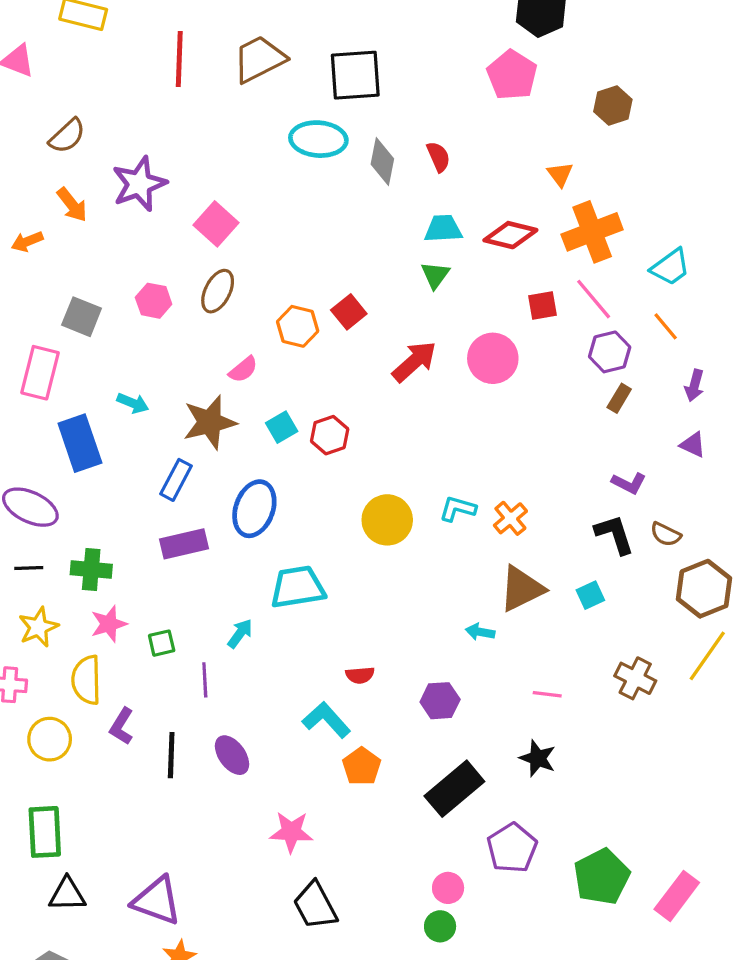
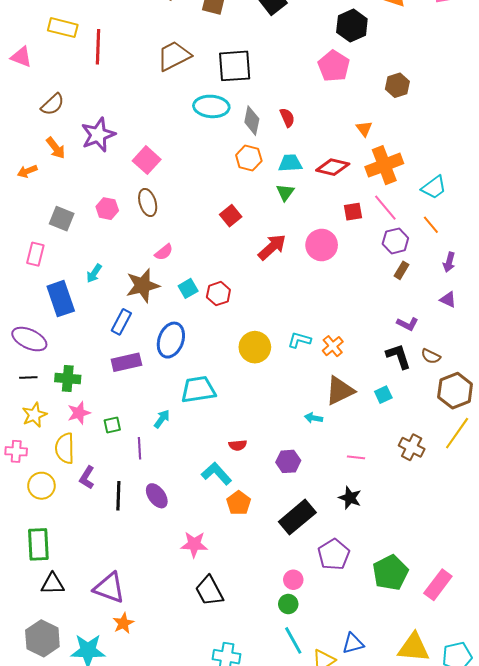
red line: (179, 59) -> (98, 47), moved
brown ellipse: (218, 291) -> (148, 203), turned -44
orange hexagon: (298, 326) -> (249, 158), moved
pink rectangle: (40, 373) -> (35, 254), size x0.7
cyan arrow: (133, 403) -> (94, 273), turned 102

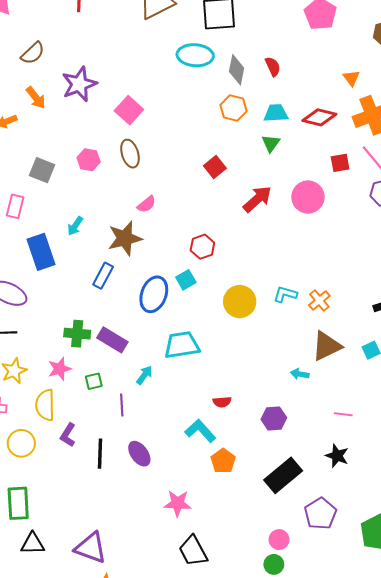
cyan square: (188, 288) -> (186, 280), moved
purple rectangle: (126, 362) -> (112, 340), moved, turned 44
green cross: (68, 378) -> (77, 334), moved

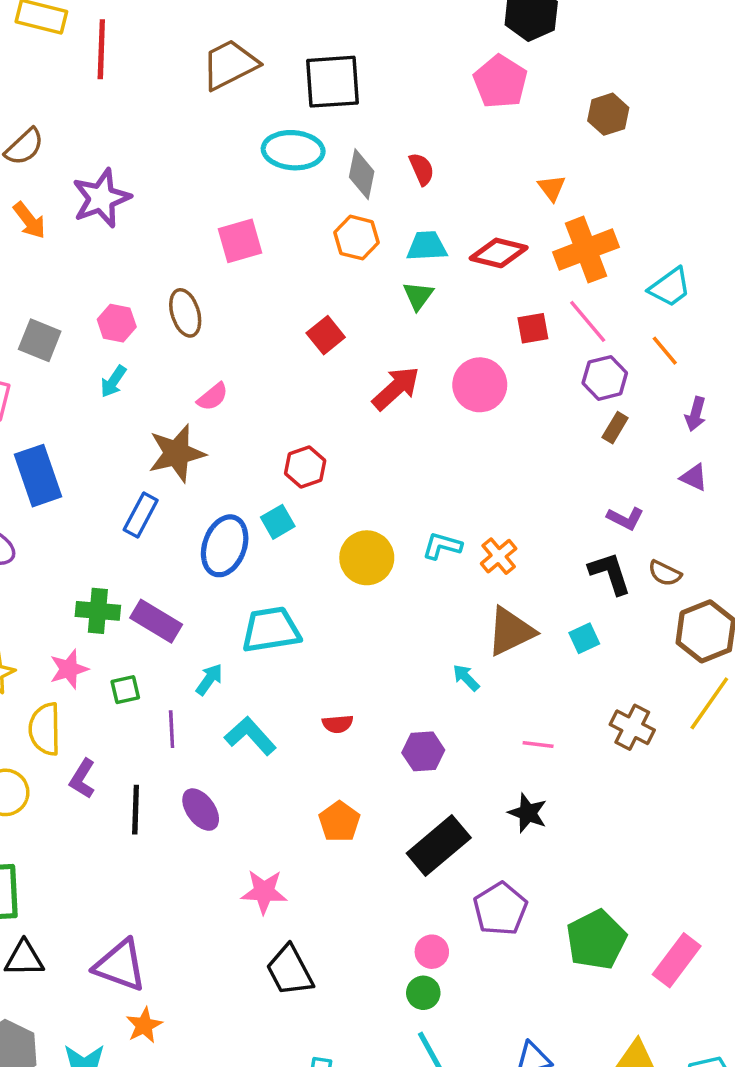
pink square: (129, 110) -> (240, 241), moved, turned 32
cyan arrow: (75, 226) -> (113, 381), moved
cyan arrow: (300, 374) -> (466, 678), turned 36
cyan L-shape: (200, 431) -> (250, 736), moved

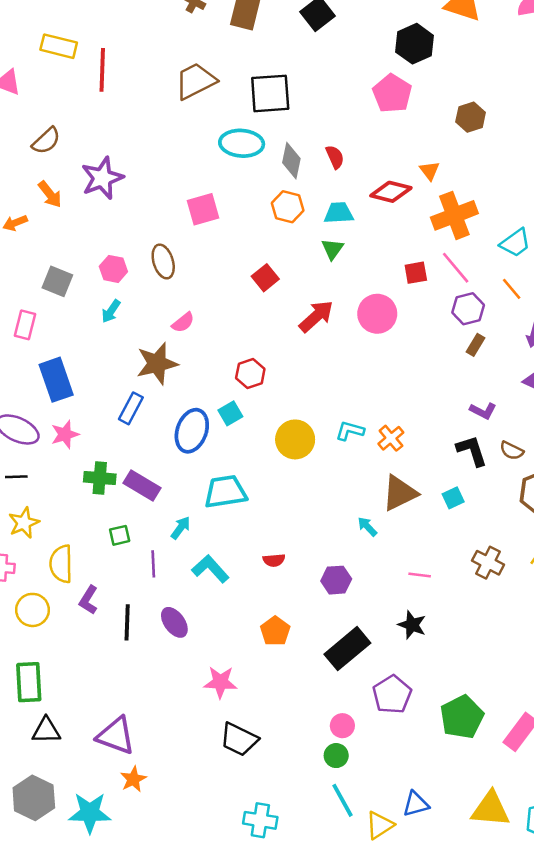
red diamond: (499, 253) -> (391, 192), moved
pink star: (69, 669) -> (65, 434), moved
black trapezoid: (290, 971) -> (239, 739), turned -36

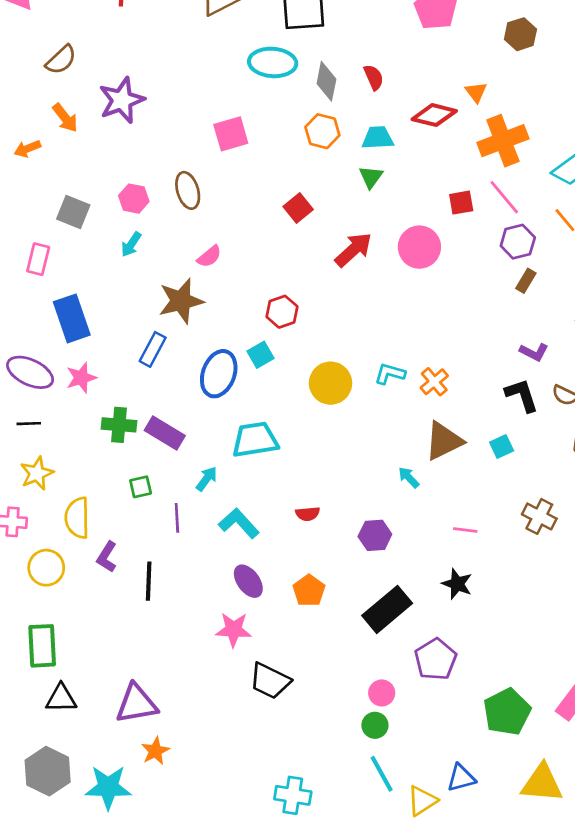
purple ellipse: (174, 622) -> (248, 581), moved
pink star: (220, 682) -> (234, 630), moved
green pentagon: (462, 717) -> (507, 712), moved
purple triangle: (116, 736) -> (137, 704), turned -30
black trapezoid: (239, 739) -> (270, 681), moved

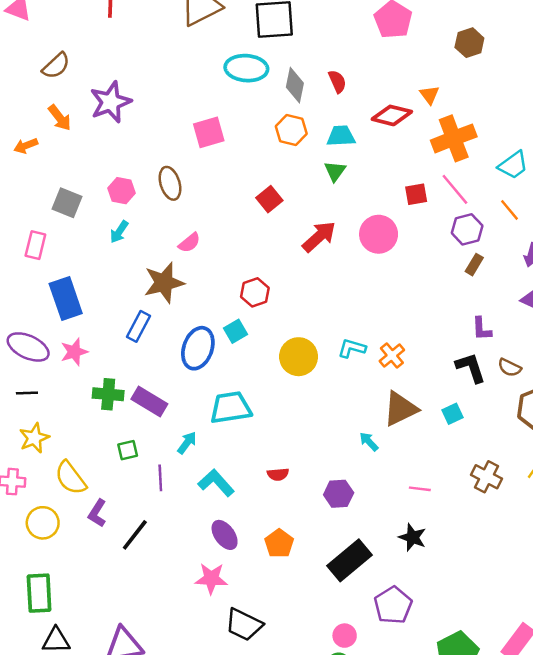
purple L-shape: (534, 352) -> (482, 329), turned 60
yellow semicircle: (77, 518) -> (71, 478), turned -36
black line: (149, 581) -> (135, 535), turned 36

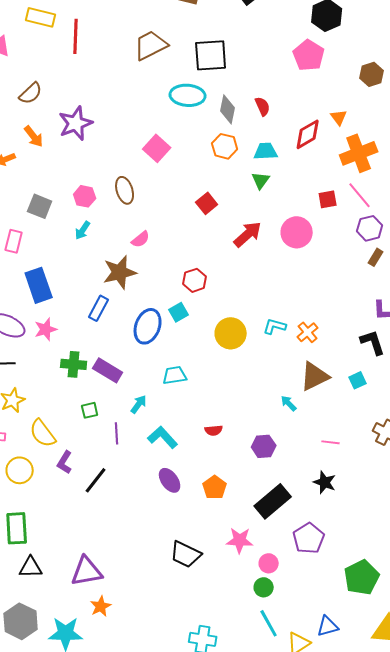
red diamond: (392, 115) -> (308, 134), turned -44
pink square: (209, 132) -> (157, 148), turned -32
cyan trapezoid: (231, 408) -> (175, 375), size x0.7
pink star: (211, 579) -> (240, 540), moved

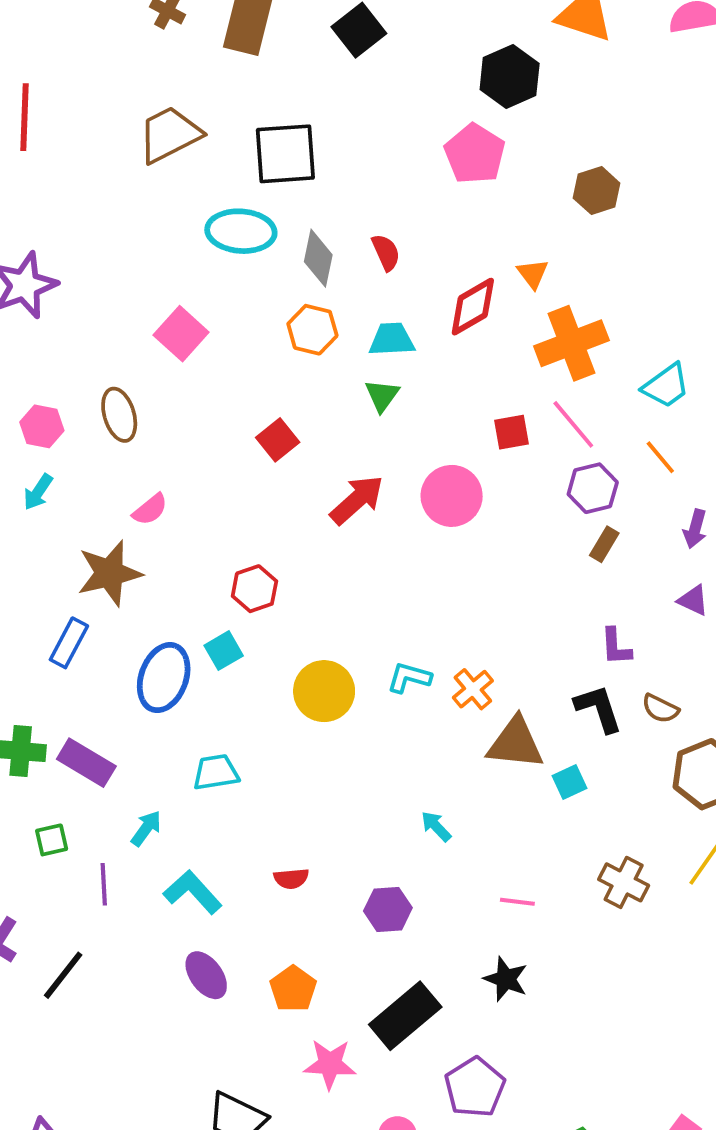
brown triangle: (315, 376) -> (515, 743), moved, turned 32
pink star: (240, 540) -> (330, 1064), moved

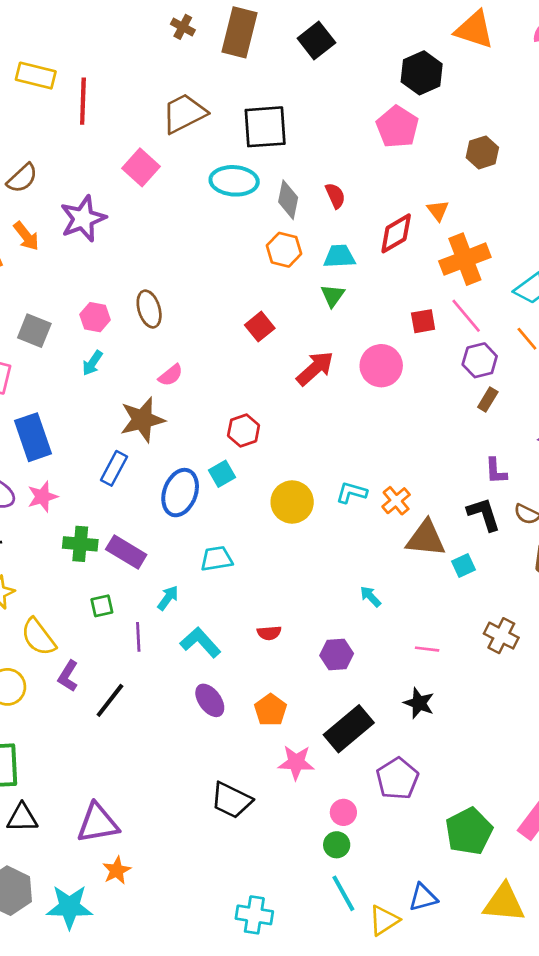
pink square: (181, 334) -> (141, 167), moved

